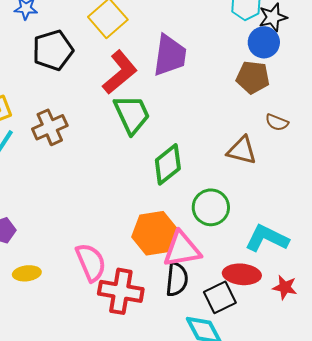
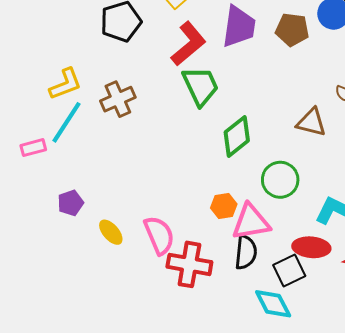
brown pentagon: (253, 77) -> (292, 30), moved
orange hexagon: (155, 233) -> (224, 206), size x0.6
yellow ellipse: (27, 273) -> (111, 232), moved, turned 56

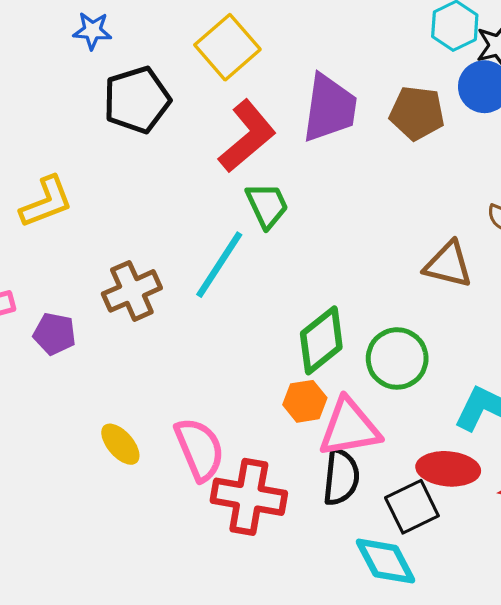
green trapezoid: (201, 86) -> (267, 205), size x0.7
brown cross: (118, 99) -> (132, 291), moved
cyan line: (66, 122) -> (219, 265), moved
green diamond: (237, 136) -> (321, 340), moved
purple pentagon: (71, 203) -> (54, 334), moved, turned 30

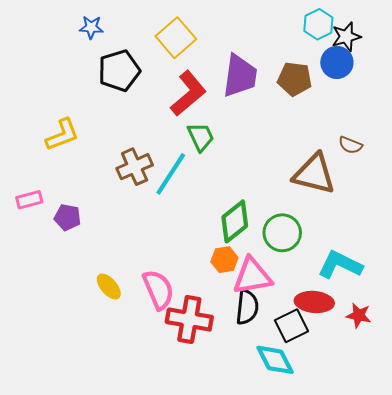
brown triangle: (448, 265) -> (314, 174), size x1.4
brown cross: (132, 291) -> (135, 167), moved

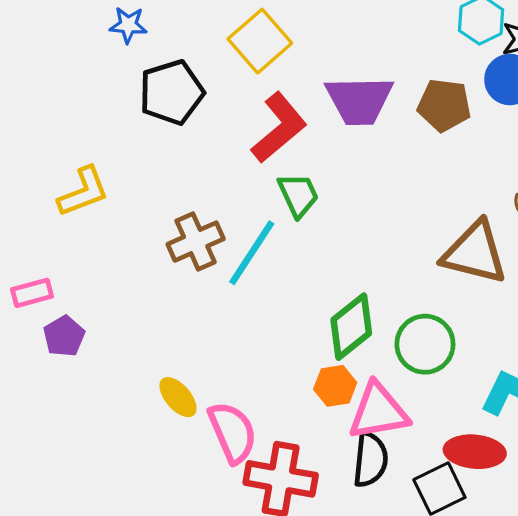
purple trapezoid: (240, 76) -> (359, 100), turned 81
purple pentagon: (67, 217) -> (64, 336), moved, turned 30
yellow ellipse: (109, 286) -> (178, 397), moved

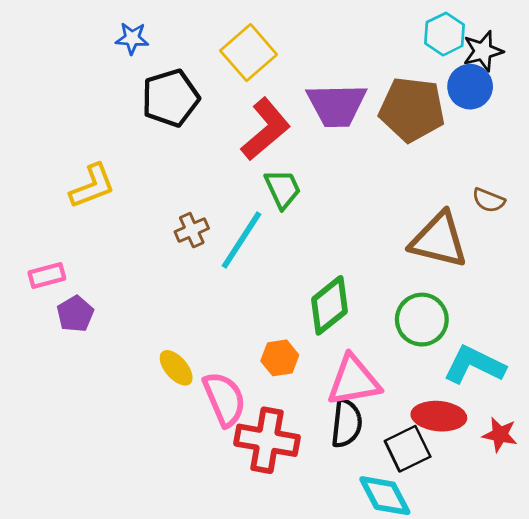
brown pentagon: (444, 105) -> (412, 109), size x1.4
brown cross: (196, 242) -> (192, 230), size x0.7
green circle: (425, 344) -> (422, 320), moved
orange hexagon: (335, 386) -> (280, 358), moved

